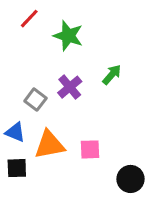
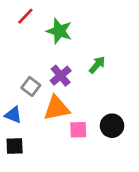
orange triangle: (50, 145) -> (57, 108), moved
black circle: (131, 179) -> (112, 126), moved

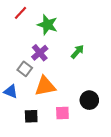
purple cross: (61, 76) -> (40, 53), moved
pink square: (78, 130) -> (62, 113), moved
black square: (15, 146) -> (31, 116), moved

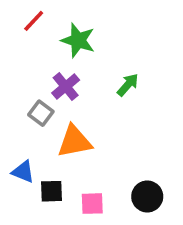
blue triangle: (11, 91) -> (23, 172), moved
black circle: (89, 100) -> (147, 196), moved
pink square: (62, 113) -> (92, 204), moved

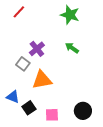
green star: (78, 40) -> (70, 15), moved
green arrow: (128, 85) -> (72, 48), turned -96
black square: (51, 191) -> (29, 108), turned -32

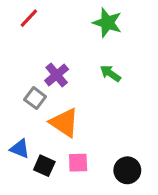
orange triangle: (42, 80) -> (64, 123), turned 45
black square: (29, 108) -> (44, 166), turned -32
pink square: (52, 115) -> (78, 163), moved

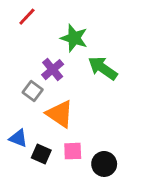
green star: (107, 23) -> (74, 38), moved
green arrow: (110, 73) -> (103, 68), size x1.5
black circle: (127, 170) -> (104, 164), moved

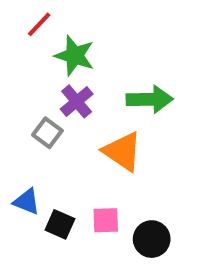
green star: (74, 38) -> (75, 56), moved
green arrow: (103, 68) -> (150, 99), turned 144
orange triangle: (60, 114) -> (122, 151), moved

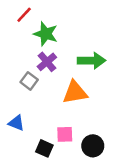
orange triangle: (122, 151) -> (75, 92), turned -44
black square: (60, 224) -> (44, 148), moved

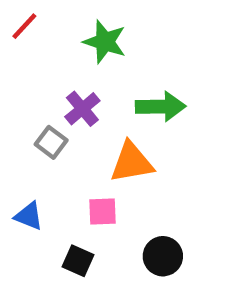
red line: (24, 15) -> (24, 26), moved
green star: (46, 34) -> (105, 42), moved
pink square: (65, 134) -> (103, 212), moved

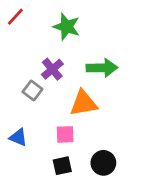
black square: (78, 261) -> (62, 166), moved, turned -36

